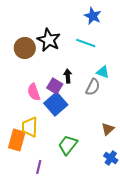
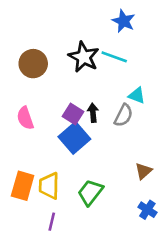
black star: (49, 40) -> (84, 57), moved
black arrow: (68, 76) -> (93, 113), moved
pink semicircle: (34, 92) -> (25, 118), moved
yellow trapezoid: (30, 127) -> (49, 186), moved

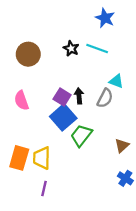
black star: (84, 57) -> (71, 48), size x0.6
green trapezoid: (90, 192) -> (81, 135), moved

